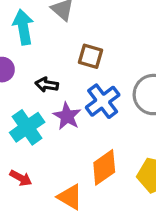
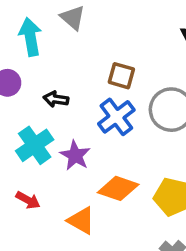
brown square: (90, 56) -> (121, 76), moved
purple star: (67, 116) -> (75, 155), moved
orange diamond: (104, 167) -> (118, 188), turned 54

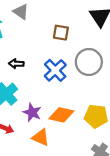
brown square: (121, 76) -> (61, 33), moved
purple star: (75, 155) -> (32, 112), moved

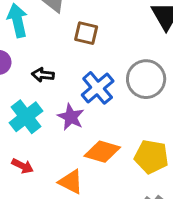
brown square: (61, 33) -> (86, 33), moved
purple star: (32, 112) -> (71, 117), moved

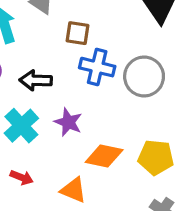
black arrow: (43, 75) -> (36, 80), size x1.4
blue cross: (98, 88) -> (97, 67), moved, turned -32

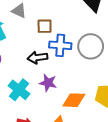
black arrow: (36, 80) -> (37, 58), moved

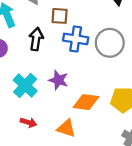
black arrow: (37, 58) -> (36, 39), moved, turned 102

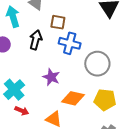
gray circle: (110, 43) -> (97, 64), moved
cyan cross: (25, 85) -> (14, 90), moved

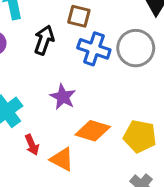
gray circle: (97, 64) -> (136, 48), moved
red arrow: (22, 111) -> (32, 145), moved, turned 40

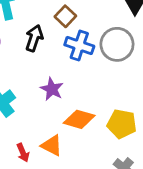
brown square: (79, 16) -> (65, 16), turned 30
red arrow: (32, 145) -> (23, 153), moved

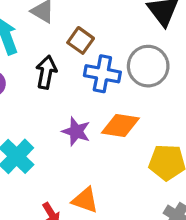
orange diamond: (79, 119) -> (120, 126), moved

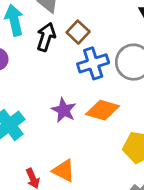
black arrow: (46, 72) -> (46, 37), moved
blue cross: (102, 74) -> (93, 63), turned -36

